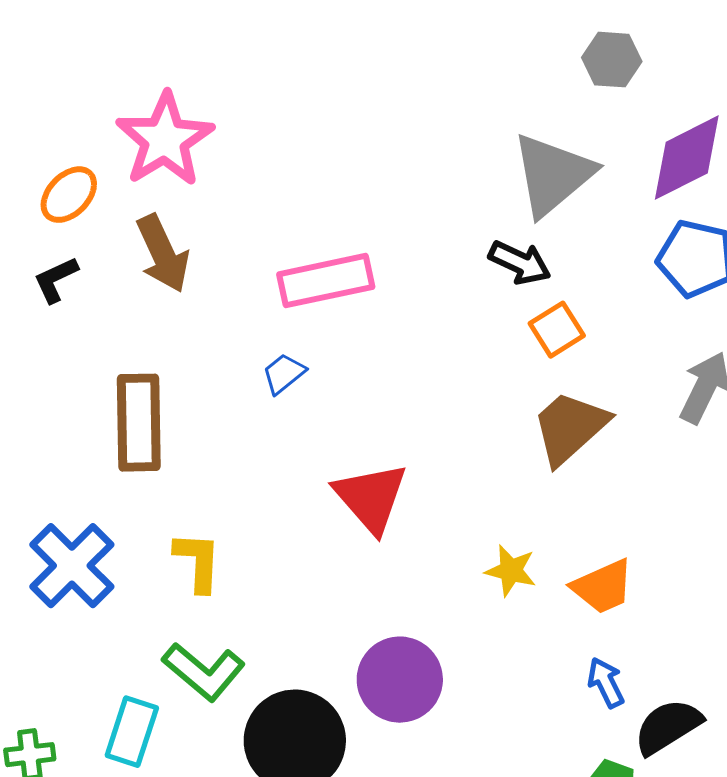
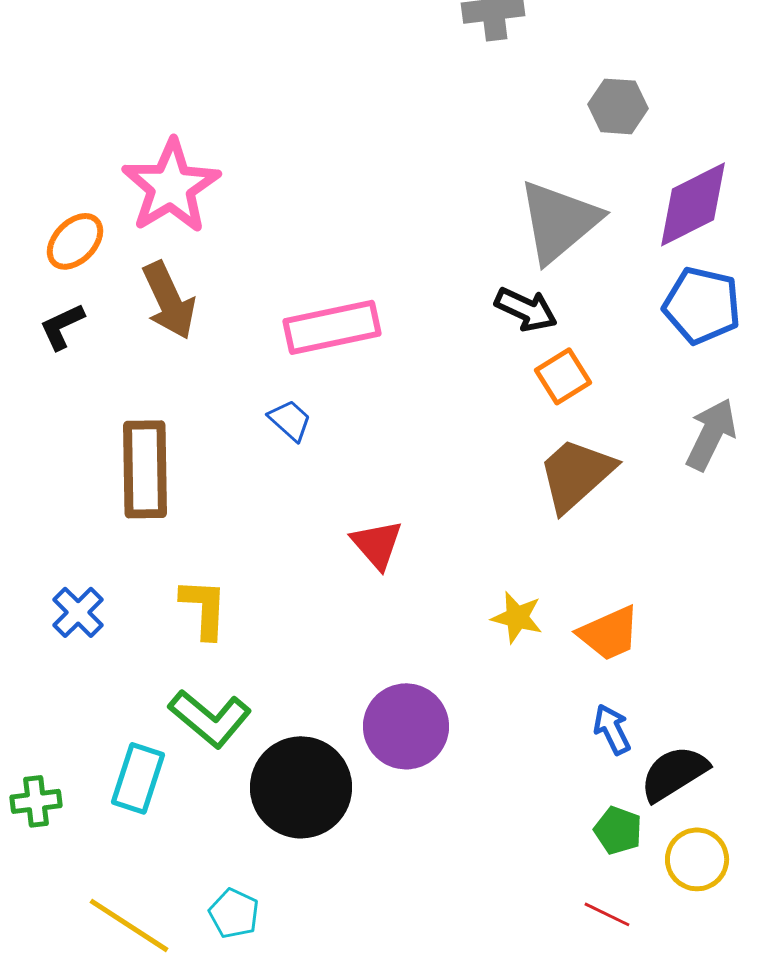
blue trapezoid: (284, 374) -> (290, 420), turned 81
red triangle: (371, 498) -> (377, 544), size x0.7
blue cross: (72, 566) -> (78, 612), size x0.6

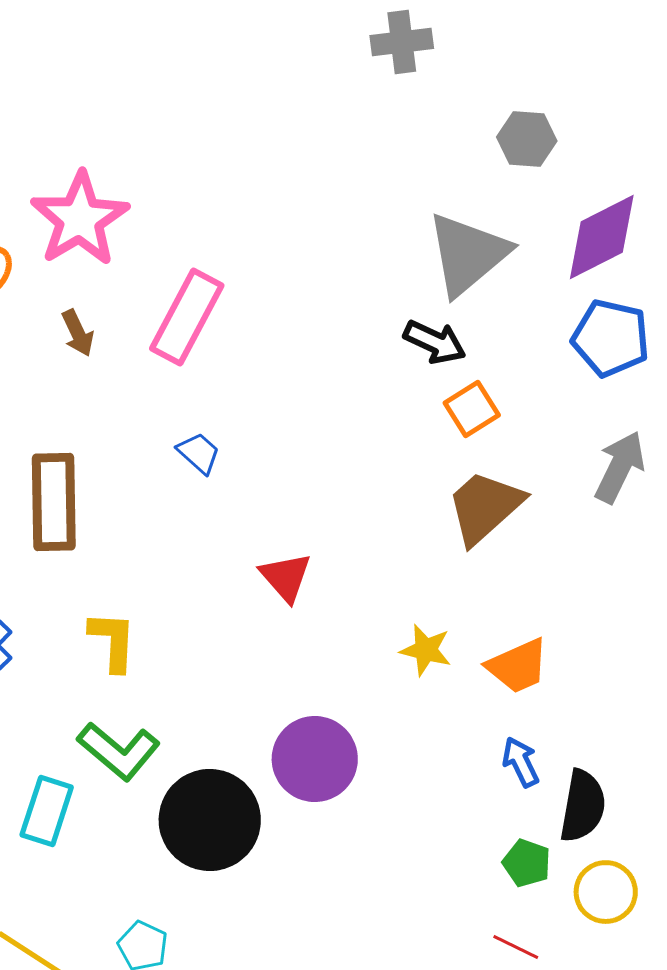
brown arrow: (169, 300) -> (78, 333), size x0.6
pink rectangle: (332, 327) -> (187, 317), moved, turned -50
black semicircle: (674, 773) -> (583, 806), turned 132

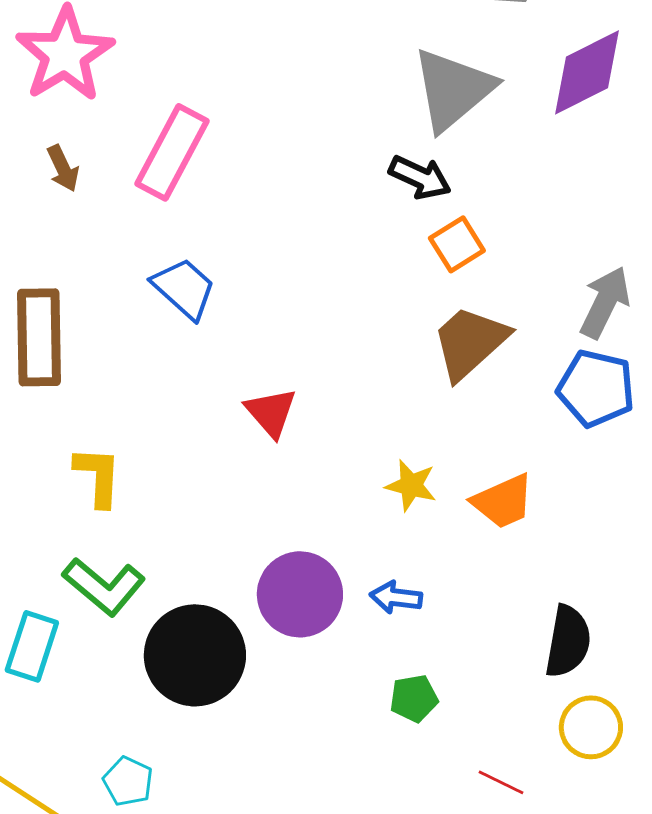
blue pentagon: (611, 338) -> (596, 388), moved
blue trapezoid: (199, 453) -> (184, 288), size x1.5
blue arrow: (521, 762) -> (396, 597), moved, turned -57
green pentagon: (527, 863) -> (414, 698), moved, turned -30

